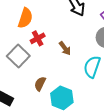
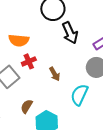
orange semicircle: (25, 18) -> (19, 40), turned 72

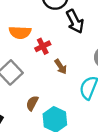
red cross: (29, 61) -> (43, 46), moved

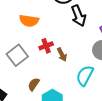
red cross: (43, 46) -> (46, 46), moved

